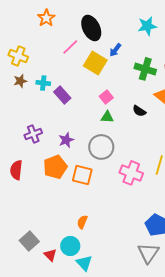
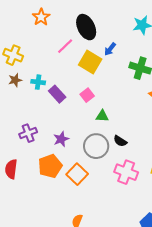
pink square: (106, 97) -> (87, 95), moved
black semicircle: (139, 111) -> (120, 141), moved
orange square: (82, 175) -> (77, 174), turned 30

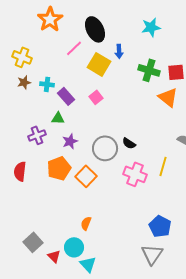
orange star: (41, 17) -> (50, 19), size x1.4
blue arrow: (110, 49) -> (119, 51), turned -40
green triangle: (102, 116) -> (58, 118), moved

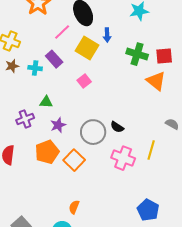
purple rectangle: (66, 96) -> (54, 59), moved

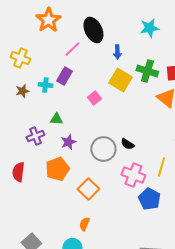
yellow square: (87, 48) -> (120, 80), moved
purple rectangle: (54, 59) -> (64, 76), turned 72
brown star: (12, 66) -> (22, 91), moved
orange square: (74, 160) -> (88, 189), moved
blue pentagon: (148, 210) -> (149, 199), moved

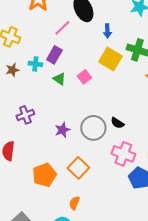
green triangle: (56, 119) -> (59, 79), moved, turned 32
purple star: (68, 142) -> (62, 130), moved
orange pentagon: (57, 169) -> (44, 175), moved

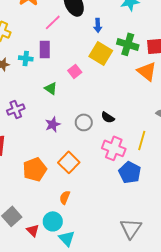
purple rectangle: (54, 55) -> (45, 49), turned -30
green triangle: (59, 79) -> (51, 88), moved
gray circle: (93, 128) -> (84, 122), size x0.7

